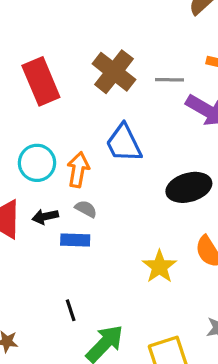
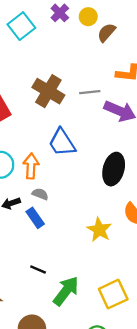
black ellipse: (189, 187) -> (114, 169), turned -52
blue rectangle: (75, 240) -> (35, 218), turned 60
black line: (71, 310) -> (38, 270), turned -42

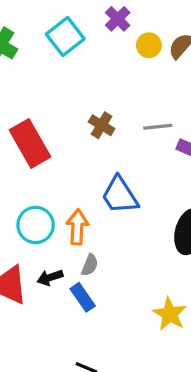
yellow circle: (88, 17) -> (149, 45), moved
brown cross: (48, 91) -> (102, 125), size x0.6
gray semicircle: (40, 194) -> (90, 265), turned 91

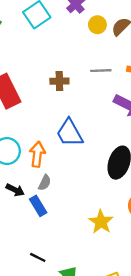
brown cross: (102, 125) -> (59, 81), turned -36
gray line: (158, 127) -> (101, 71), moved
black arrow: (50, 277) -> (15, 190), turned -138

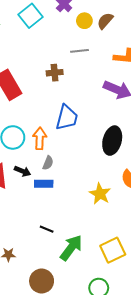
gray line: (101, 71) -> (79, 51), moved
blue trapezoid: (70, 133) -> (67, 118), turned -132
blue rectangle: (38, 206) -> (44, 184), turned -54

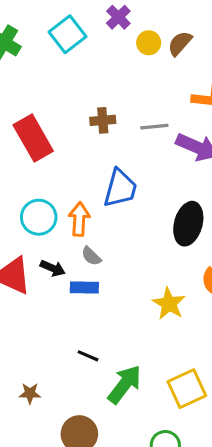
gray line: (79, 51) -> (154, 127), moved
gray semicircle: (48, 163) -> (91, 256), turned 112

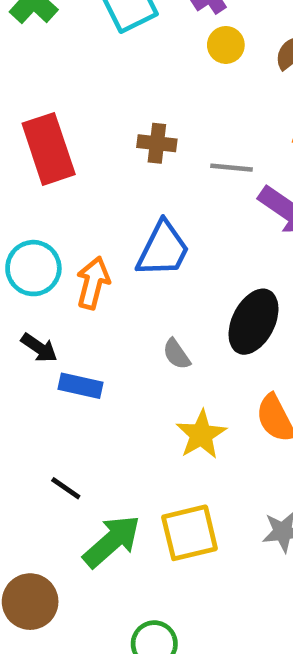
yellow circle: (149, 43) -> (226, 45), moved
gray semicircle: (91, 256) -> (176, 354), moved
yellow square: (187, 389) -> (190, 533), moved

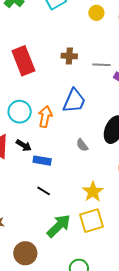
yellow star: (201, 435) -> (93, 192), moved
black line: (66, 488) -> (44, 191), moved

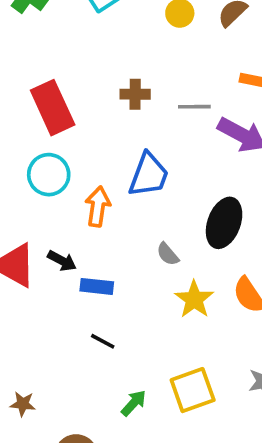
cyan circle: (20, 112) -> (49, 175), moved
yellow star: (93, 192) -> (194, 299), moved
green arrow: (59, 226) -> (134, 403), size x0.6

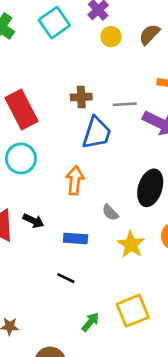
blue trapezoid: (149, 175) -> (97, 133), moved
orange arrow: (98, 206) -> (75, 180), moved
blue rectangle: (97, 286) -> (76, 239), moved

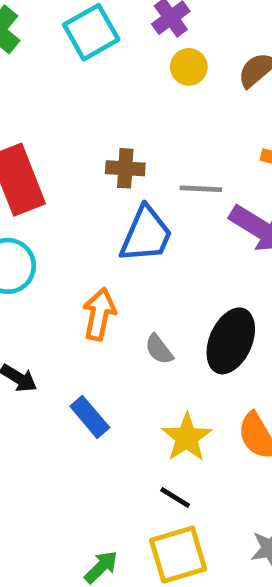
gray semicircle: (110, 212) -> (159, 349), moved
blue rectangle: (76, 239) -> (90, 417), turned 40
black line: (66, 278) -> (175, 498), moved

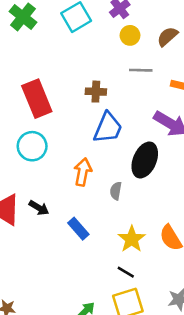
gray line: (201, 189) -> (141, 70), moved
black ellipse: (231, 341) -> (145, 160), moved
gray semicircle: (159, 349) -> (116, 191), turned 48

